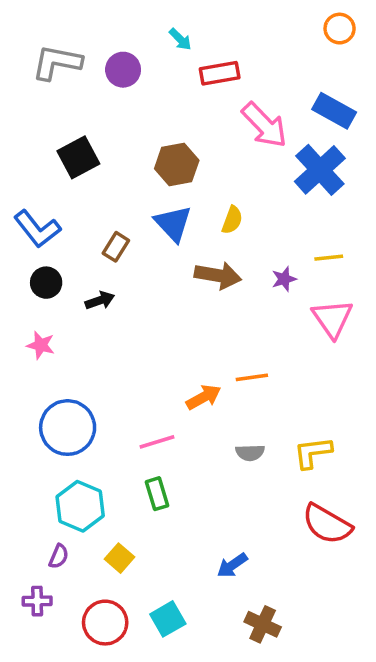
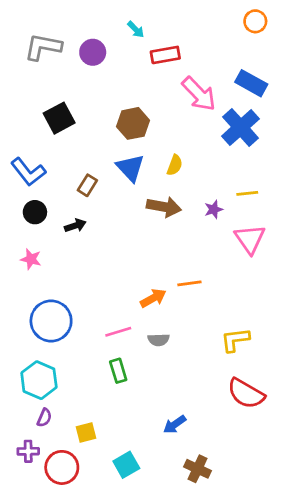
gray semicircle: (250, 453) -> (159, 340), moved
cyan hexagon: (80, 506) -> (39, 380), moved
yellow square: (119, 558) -> (86, 432), moved, turned 35
red circle: (105, 623) -> (62, 467), moved

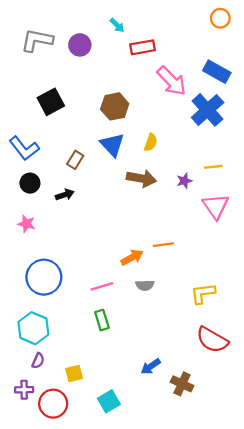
gray semicircle: (159, 340) -> (145, 285), moved
brown cross: (198, 469) -> (182, 384), moved

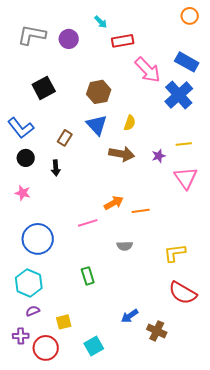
black arrow: (65, 195) -> (56, 168), turned 105
orange arrow: (132, 257) -> (114, 203), moved
pink line: (102, 286) -> (88, 223), moved
purple semicircle: (38, 361) -> (33, 311), turned -136

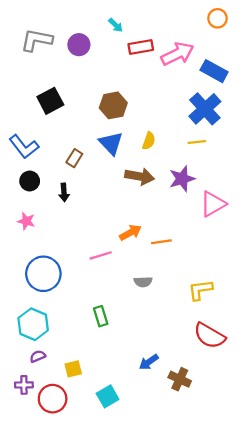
pink arrow: (148, 70) -> (177, 54), moved, turned -72
yellow line: (184, 144) -> (197, 142), moved
purple star: (159, 156) -> (182, 179), size x1.6
pink triangle: (186, 178) -> (213, 204), turned 35

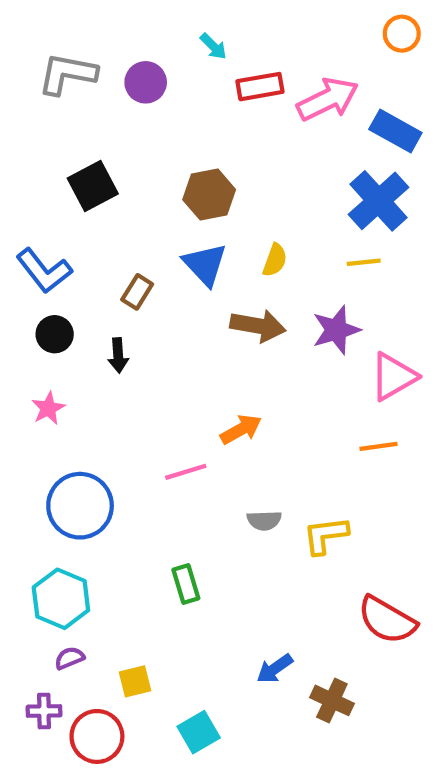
pink star: (26, 221) -> (48, 408), turned 30
orange line: (161, 242) -> (378, 446), moved
yellow L-shape: (200, 290) -> (326, 535), moved

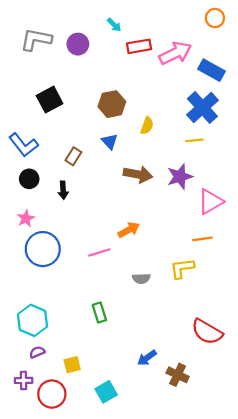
yellow semicircle: (275, 260) -> (147, 126), moved
blue triangle: (205, 264) -> (110, 141), size x0.7
blue circle: (80, 506) -> (43, 249), moved
yellow L-shape: (326, 535) -> (182, 268), moved

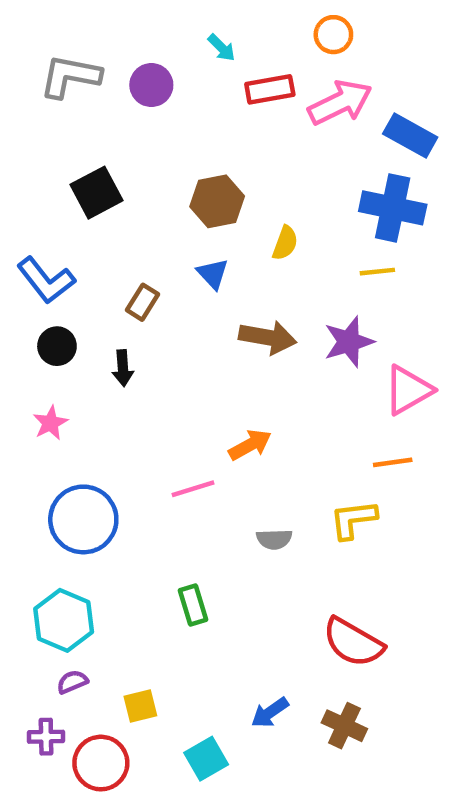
orange circle: (215, 18) -> (333, 35), moved
blue cross: (202, 107) -> (393, 208), turned -36
blue circle: (43, 249) -> (83, 519), moved
red semicircle: (207, 332) -> (353, 642), moved
blue arrow: (147, 358) -> (270, 713), moved

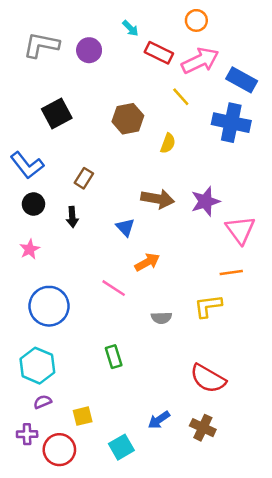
red rectangle: (270, 89) -> (159, 53), turned 36
yellow line: (377, 272) -> (181, 97), moved, turned 54
blue triangle: (213, 274) -> (125, 227), moved
pink triangle: (408, 390) -> (240, 230), turned -36
pink line: (193, 489) -> (114, 288), turned 50

